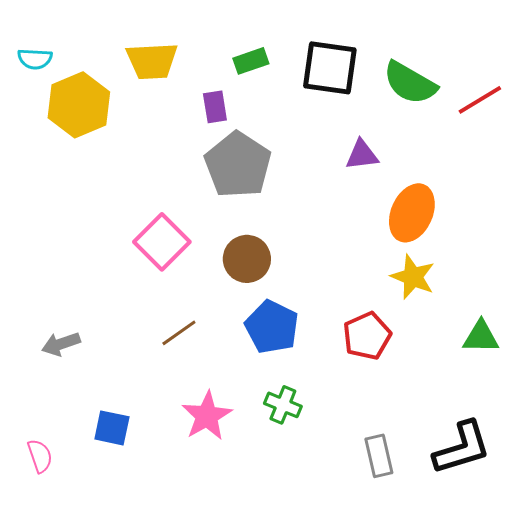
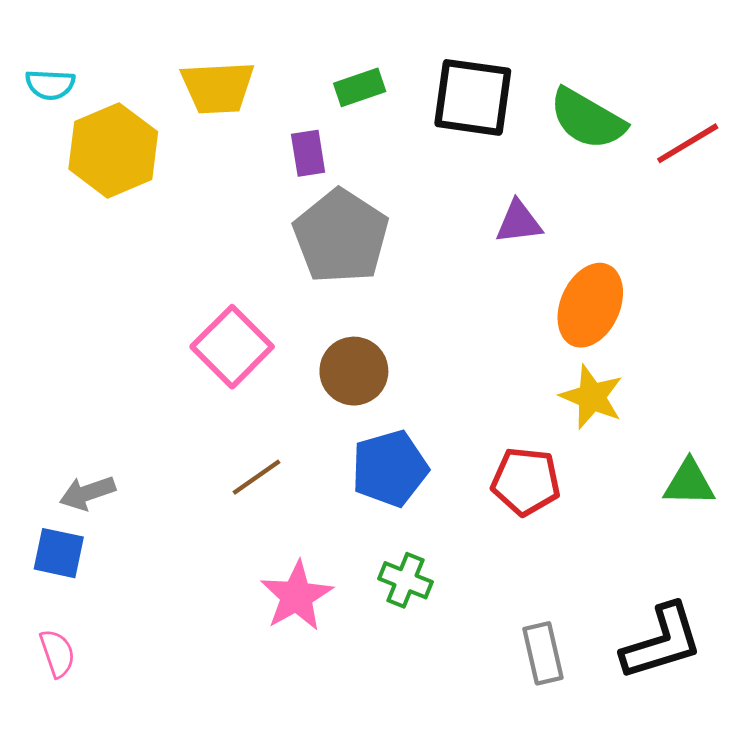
blue pentagon: (272, 327) -> (390, 468), turned 30
red pentagon: (367, 336) -> (526, 481), turned 30
blue square: (112, 428) -> (59, 553), moved

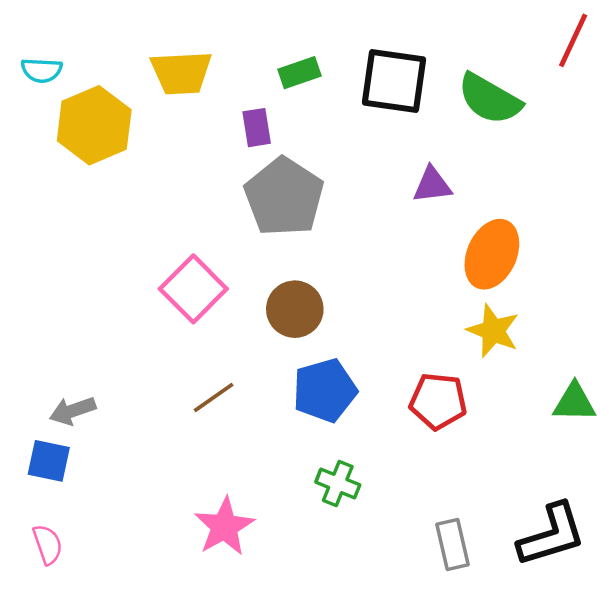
red line: (688, 143) -> (573, 40), moved, turned -34
pink star: (297, 596) -> (224, 527), moved

